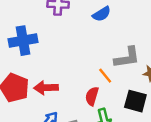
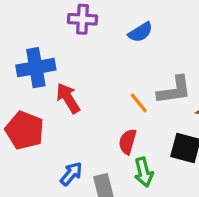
orange line: (105, 76) -> (139, 103), moved
red arrow: (46, 88) -> (68, 98), moved, turned 60

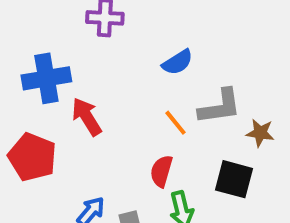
blue semicircle: (140, 32) -> (177, 62), moved

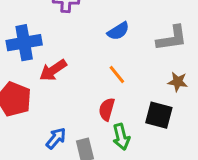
gray L-shape: (220, 107) -> (172, 38), moved
red arrow: (87, 117) -> (53, 70), turned -92

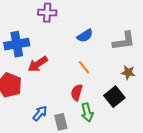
black square: (159, 115) -> (114, 97), turned 36

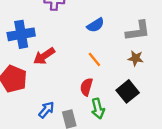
brown star: (128, 72) -> (136, 58), moved

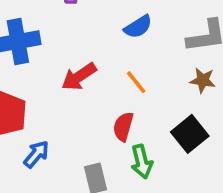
red arrow: (44, 56) -> (79, 77), moved
blue arrow: (46, 110) -> (36, 154), moved

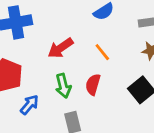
green arrow: (142, 162) -> (63, 86), moved

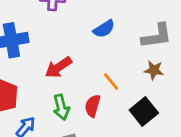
orange line: (102, 52) -> (111, 82), moved

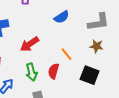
black square: (144, 111) -> (90, 75), turned -30

